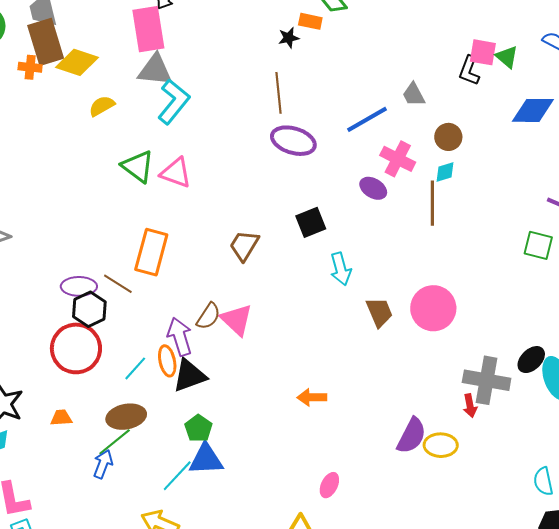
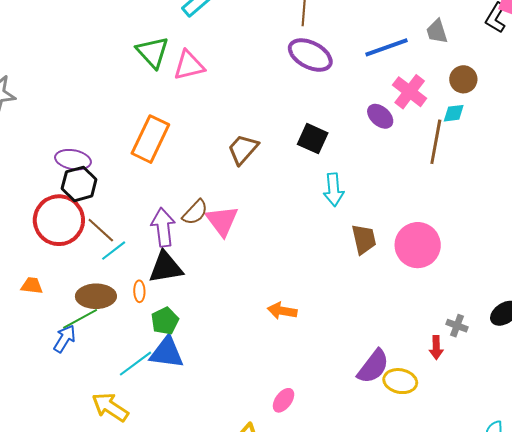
pink triangle: (176, 173) -> (189, 65), turned -44
black square: (311, 222) -> (313, 139), turned 36
brown line: (118, 284) -> (101, 230), moved
orange ellipse: (167, 361) -> (139, 291), moved, size x0.7
gray cross: (487, 380) -> (457, 326), size x0.5

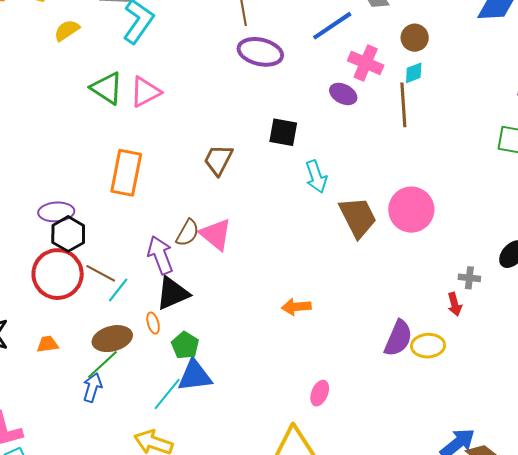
brown trapezoid: (364, 239) -> (358, 217), size x1.4

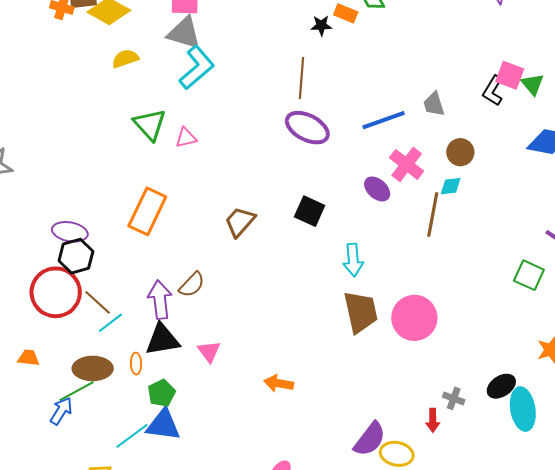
pink triangle: (145, 92) -> (186, 138), size x0.7
cyan arrow: (316, 177) -> (353, 260), moved
pink triangle: (216, 234) -> (209, 351), moved, size x0.7

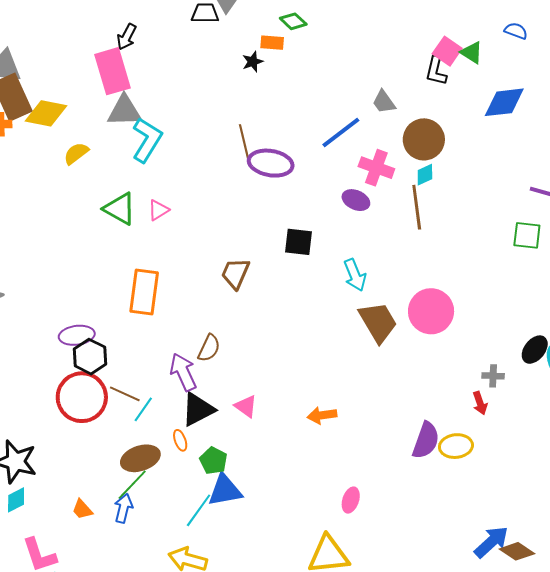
pink square: (510, 75) -> (447, 51), turned 32
brown line: (301, 78) -> (245, 145), moved
brown circle: (460, 152) -> (424, 139), size x1.5
orange trapezoid: (28, 358) -> (82, 509), moved, turned -120

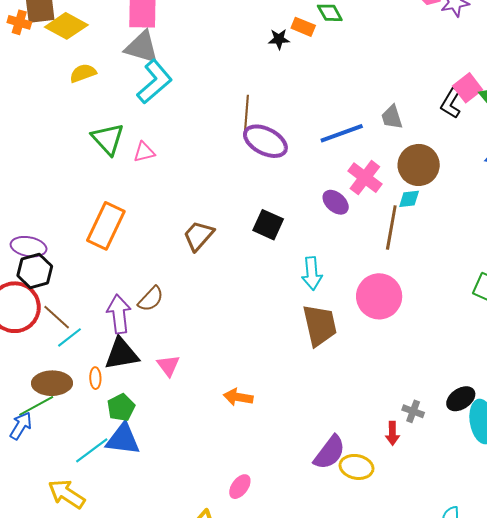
pink circle: (431, 311) -> (379, 296), moved

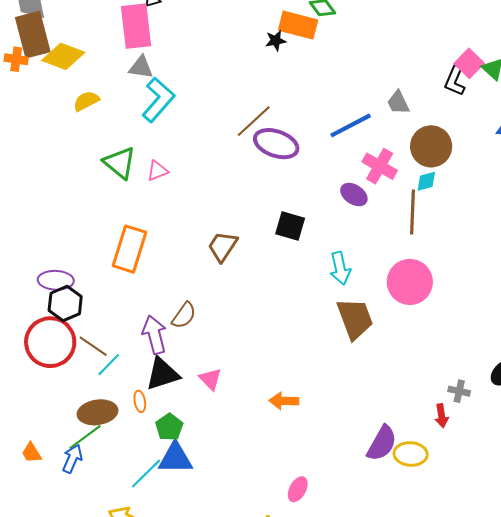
orange rectangle: (303, 27) -> (298, 25), size x1.6
gray triangle: (142, 47) -> (141, 67), size x0.7
brown line: (246, 116) -> (254, 121), turned 51

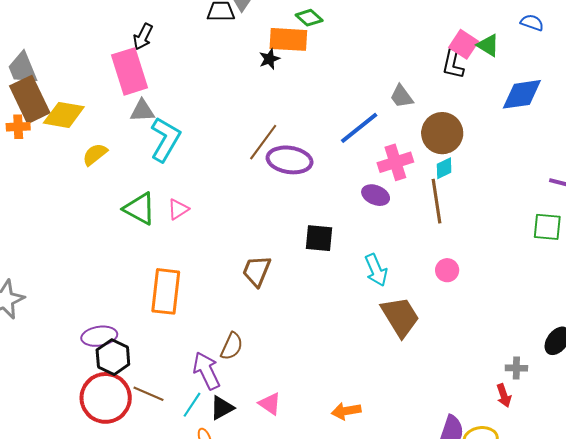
pink cross: (380, 166) -> (395, 162), turned -36
pink circle: (410, 282) -> (447, 270), size x0.5
cyan line: (109, 365) -> (192, 405), moved
black triangle: (162, 374) -> (222, 408), size x0.7

